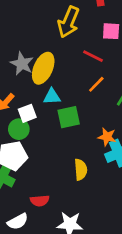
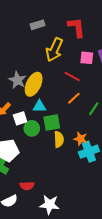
green circle: (19, 129) -> (32, 128), moved
yellow semicircle: (81, 170) -> (59, 139), moved

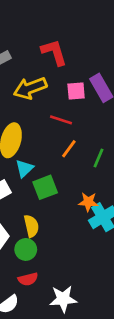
yellow arrow: (54, 50) -> (30, 88), turned 55
cyan triangle: (39, 106) -> (24, 169), turned -32
green circle: (32, 128) -> (26, 249), moved
yellow semicircle: (59, 139) -> (31, 226), moved

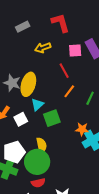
yellow arrow: (30, 88) -> (43, 48), size x0.7
red line: (61, 120) -> (64, 71), turned 42
green circle: (26, 249) -> (37, 162), size x1.6

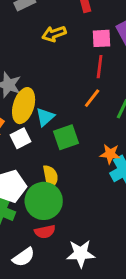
red line: (64, 71) -> (100, 67), moved, turned 35
yellow ellipse: (28, 84) -> (24, 106), moved

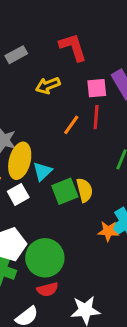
orange line: (92, 98) -> (71, 125), moved
orange star: (110, 154) -> (108, 231), moved
yellow semicircle: (50, 177) -> (85, 190), moved

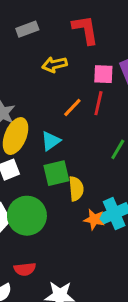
cyan triangle: (42, 171) -> (51, 141), moved
yellow semicircle: (85, 190) -> (76, 189), moved
green circle: (45, 258) -> (27, 216), moved

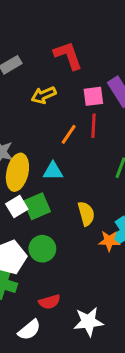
cyan triangle: (51, 141) -> (53, 171), turned 45
green square: (56, 173) -> (37, 206), moved
green circle: (27, 216) -> (42, 249), size x0.7

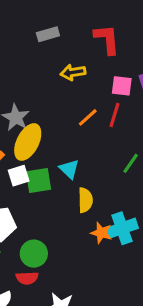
cyan triangle: (53, 171) -> (69, 169), moved, turned 30
green circle: (42, 249) -> (34, 254), moved

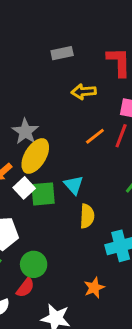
white square: (19, 176) -> (24, 188), turned -30
orange star: (101, 233) -> (94, 288), moved, turned 30
red semicircle: (27, 278) -> (25, 288), turned -55

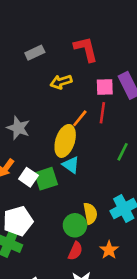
yellow ellipse: (35, 156) -> (65, 141), moved
yellow semicircle: (87, 216) -> (90, 213), moved
green circle: (34, 264) -> (75, 225), moved
red semicircle: (25, 288) -> (75, 251), moved

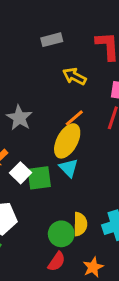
yellow arrow: (61, 82) -> (74, 76), turned 35
orange line: (80, 118) -> (74, 118), moved

